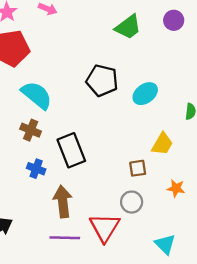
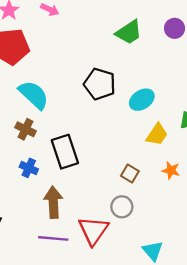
yellow trapezoid: (162, 144) -> (157, 134), moved
brown square: (138, 168) -> (130, 174), turned 36
orange star: (176, 188) -> (171, 170), moved

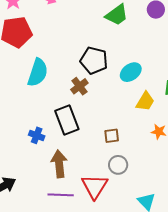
cyan semicircle: (34, 95) -> (38, 72), turned 68
brown cross: (26, 129) -> (79, 86), moved, turned 30
brown square: (130, 174) -> (112, 136), moved, turned -35

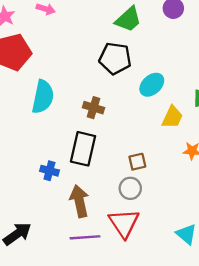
black pentagon: (94, 60) -> (115, 58), moved
brown cross: (79, 86) -> (93, 108), turned -30
black rectangle: (67, 120) -> (83, 149), turned 40
gray circle: (118, 165) -> (130, 188), moved

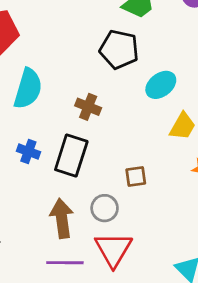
blue cross: (49, 171) -> (28, 152), moved
gray circle: (130, 188) -> (105, 208), moved

